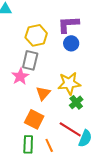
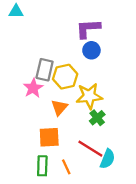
yellow hexagon: (36, 35) -> (65, 77), moved
orange square: (34, 119) -> (49, 137), turned -30

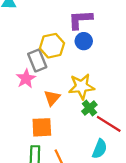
gray rectangle: (45, 70) -> (37, 60), turned -35
yellow hexagon: (65, 77) -> (52, 46), moved
red line: (90, 149) -> (109, 124), moved

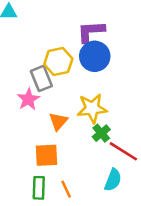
blue circle: (84, 41) -> (95, 56), size x1.5

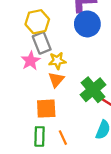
yellow hexagon: (58, 62) -> (37, 22), moved
yellow star: (92, 108) -> (57, 61), moved, size x0.7
green cross: (101, 133) -> (93, 90), size x1.6

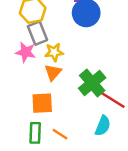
pink star: (31, 61) -> (26, 52), turned -30
orange line: (63, 138) -> (60, 134), turned -32

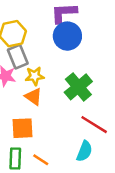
orange triangle: (53, 72) -> (33, 97), turned -36
green cross: (92, 83) -> (78, 87), moved

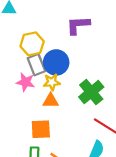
blue circle: (67, 36) -> (56, 62), moved
orange triangle: (33, 97) -> (51, 101), turned -35

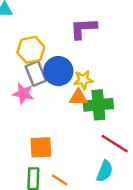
yellow star: (52, 82) -> (83, 80), moved
green cross: (91, 92) -> (98, 105), turned 35
orange triangle: (51, 101) -> (78, 97), moved

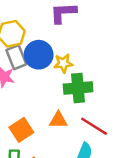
orange triangle: (78, 97) -> (58, 120), moved
orange square: (41, 147) -> (21, 130), turned -30

